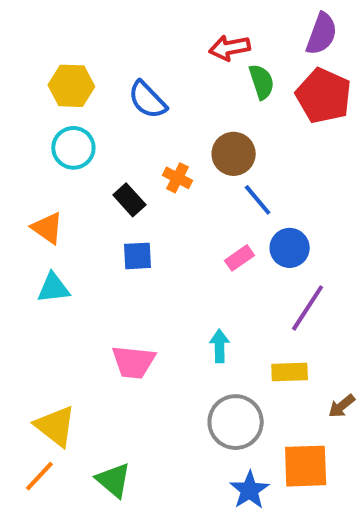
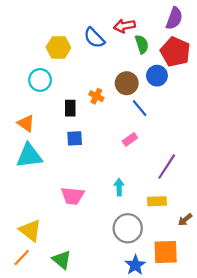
yellow hexagon: (71, 86) -> (58, 47), moved
blue semicircle: (147, 100) -> (94, 38), moved
black rectangle: (129, 200) -> (70, 108), turned 42
blue circle: (290, 248) -> (157, 76), moved
cyan triangle: (53, 288) -> (29, 156), size x1.5

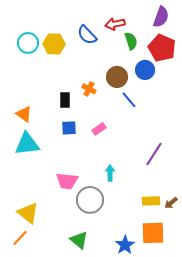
cyan circle: (40, 80) -> (28, 43), moved
pink rectangle: (130, 139) -> (99, 129), moved
yellow rectangle: (157, 201) -> (151, 201), moved
gray circle: (128, 228) -> (90, 200), moved
green triangle: (62, 260) -> (79, 240), moved

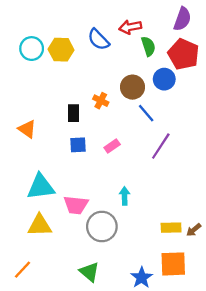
cyan triangle: (27, 144) -> (41, 187), moved
purple line: (154, 154) -> (161, 146), moved
yellow triangle: (28, 213) -> (40, 225), moved, turned -40

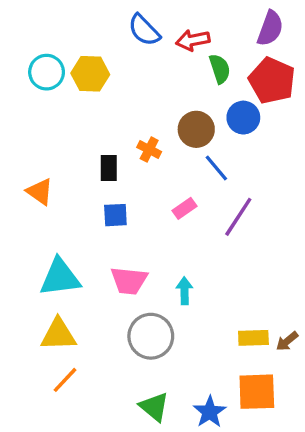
blue semicircle: (98, 39) -> (144, 30), moved
pink rectangle: (112, 146) -> (184, 208), moved
pink trapezoid: (76, 205) -> (129, 281), moved
orange line: (23, 270) -> (65, 380), moved
green triangle: (89, 272) -> (154, 407), moved

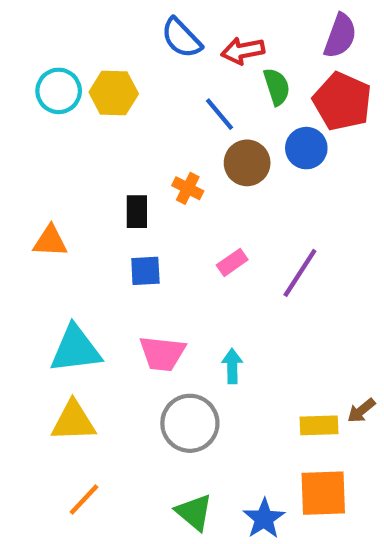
blue line: (216, 168) -> (220, 114), moved
orange triangle: (40, 192) -> (50, 241), turned -32
brown arrow: (287, 341) -> (361, 411), moved
orange line: (65, 380) -> (84, 500), moved

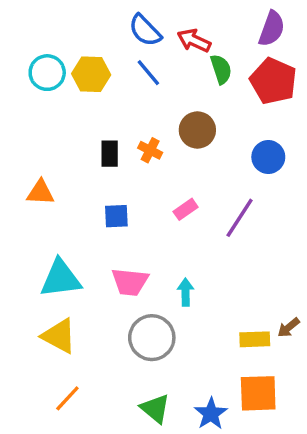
red arrow: (243, 51) -> (194, 41), turned 36
blue line: (220, 114) -> (148, 73), moved
blue circle: (306, 148) -> (268, 157), moved
black rectangle: (137, 212) -> (110, 154), moved
yellow triangle: (73, 421) -> (59, 336), turned 30

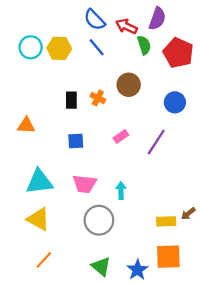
purple semicircle: (272, 29) -> (157, 19), moved

